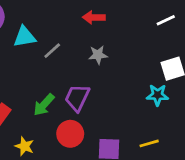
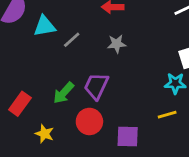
yellow line: (149, 143) -> (167, 115), moved

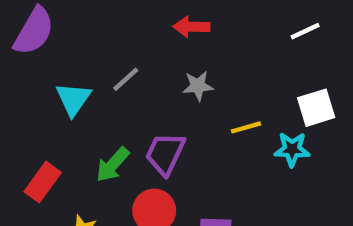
cyan triangle: (44, 26) -> (73, 99), moved, turned -45
yellow line: (167, 115) -> (246, 127), moved

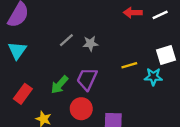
red arrow: (191, 27) -> (133, 13), moved
gray star: (198, 86) -> (90, 43), moved
cyan triangle: (73, 99) -> (17, 50), moved

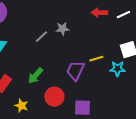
gray star: (90, 43) -> (62, 29), moved
purple trapezoid: (87, 79) -> (75, 71), moved

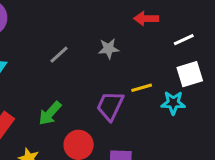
white line: (123, 15) -> (184, 40), moved
gray star: (62, 29) -> (109, 49), moved

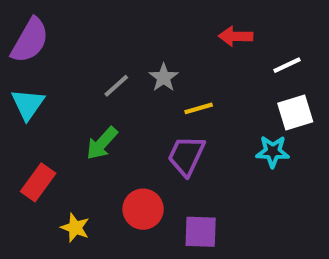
gray star: (109, 49) -> (164, 77), moved, turned -30
yellow line: (142, 88) -> (199, 108), moved
green arrow: (50, 113) -> (102, 143), moved

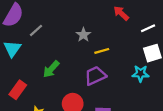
red arrow: (236, 36) -> (121, 13), turned 42
gray line: (116, 86) -> (36, 30), moved
purple trapezoid: (186, 156) -> (95, 76), turned 40

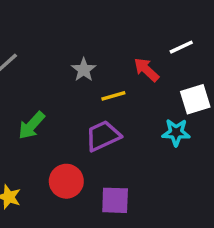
red arrow: (121, 13) -> (146, 70), moved
white line: (148, 28) -> (181, 47), moved

